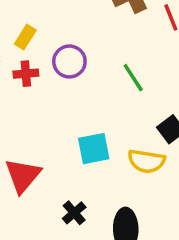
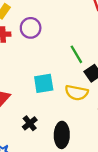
green line: (133, 78) -> (76, 54), moved

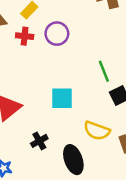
yellow semicircle: (77, 93) -> (97, 131), moved
black ellipse: (62, 135) -> (73, 160), turned -30

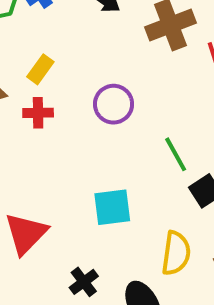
purple circle: (57, 34) -> (114, 104), moved
yellow semicircle: (97, 131) -> (176, 253), turned -95

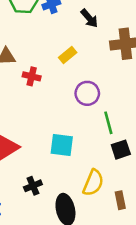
yellow rectangle: (40, 69) -> (68, 55), moved
purple circle: (114, 104) -> (87, 93), moved

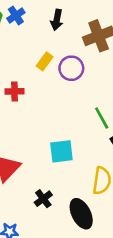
black arrow: (89, 18) -> (57, 20), turned 66
purple circle: (87, 93) -> (71, 68), moved

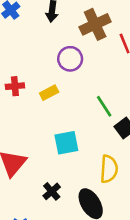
yellow rectangle: (45, 61) -> (49, 93), moved, turned 30

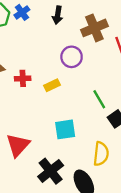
black cross: (52, 191) -> (51, 171), size x1.6

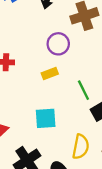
yellow rectangle: (52, 85) -> (50, 74), moved

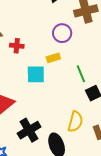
cyan square: (46, 118) -> (36, 74), moved

